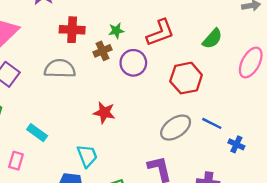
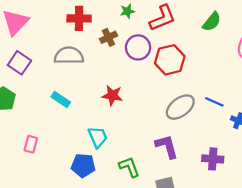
green star: (116, 31) -> (127, 11), moved
red hexagon: (186, 78) -> (170, 60), moved
cyan rectangle: (37, 133) -> (61, 99), moved

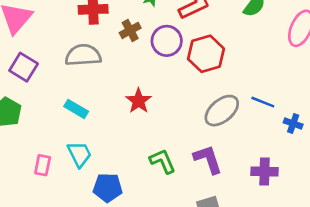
red star: (112, 95) -> (139, 101), turned 30
cyan trapezoid: (98, 137) -> (79, 154), moved
green L-shape: (129, 167) -> (163, 161), moved

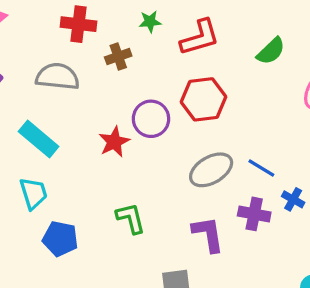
purple circle: (167, 41) -> (151, 119), moved
cyan rectangle: (76, 109) -> (39, 139), size x1.4
purple L-shape: (208, 159) -> (208, 234), moved
purple cross: (265, 171) -> (254, 214), moved

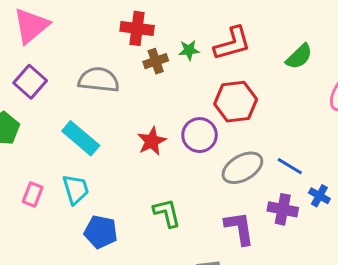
green star: (150, 22) -> (189, 50), moved
red cross: (78, 24) -> (137, 28), moved
purple circle: (151, 119) -> (200, 135), moved

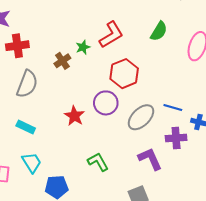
red cross: (137, 28) -> (17, 46), moved
gray semicircle: (99, 80) -> (27, 84), turned 120
cyan rectangle: (81, 138) -> (26, 127), size x0.7

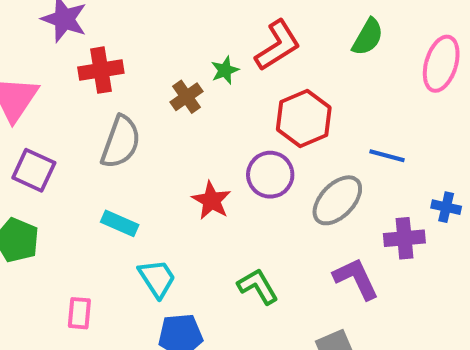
blue line: (173, 107) -> (387, 156), moved
cyan trapezoid: (32, 163) -> (157, 278), moved

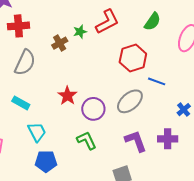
red hexagon: (304, 118) -> (133, 58), moved
purple circle: (270, 175) -> (93, 109), moved
blue cross: (446, 207) -> (184, 110), turned 32
purple cross: (404, 238) -> (168, 139), moved

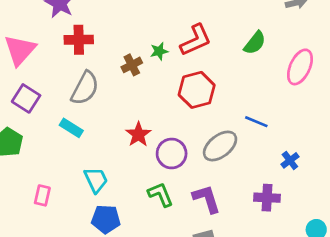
red hexagon: (133, 58) -> (197, 90), moved
cyan rectangle: (21, 103) -> (71, 128), moved
purple L-shape: (136, 141) -> (207, 199), moved

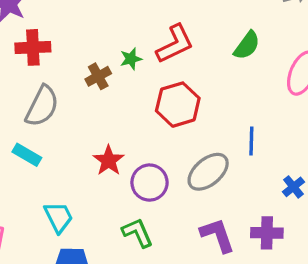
blue line: (256, 122) -> (251, 141), turned 70
purple L-shape: (207, 199) -> (217, 235), moved

